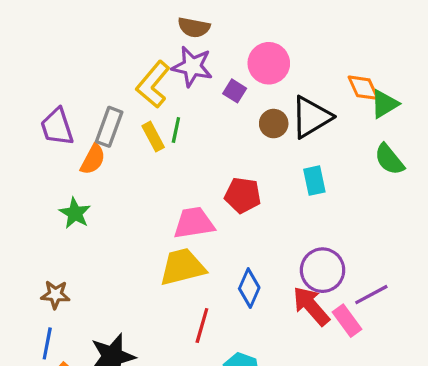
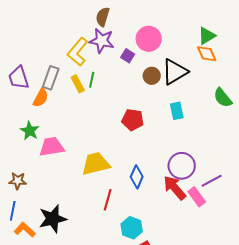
brown semicircle: (194, 27) -> (103, 17), turned 96
green triangle: (384, 104) -> (207, 36), moved
pink trapezoid: (194, 223) -> (52, 147), moved

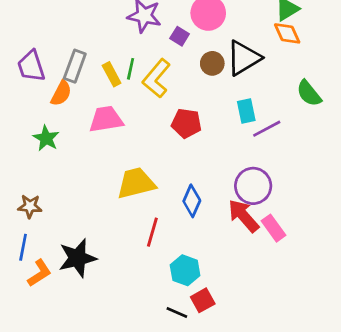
yellow L-shape: (78, 52) -> (156, 78), moved
pink trapezoid: (52, 147) -> (106, 119), moved
purple line: (212, 181) -> (267, 129), moved
orange L-shape: (25, 230) -> (39, 273), turned 105

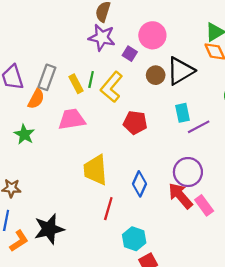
yellow trapezoid: (136, 183) -> (95, 170), turned -80

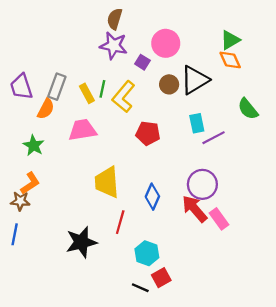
black star: (49, 229) -> (81, 242), moved
orange L-shape: (19, 241) -> (30, 183), moved

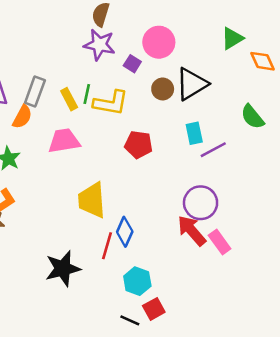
orange diamond: (230, 60) -> (263, 61), moved
yellow L-shape: (124, 97) -> (111, 103), turned -120
blue diamond: (152, 197) -> (125, 232), moved

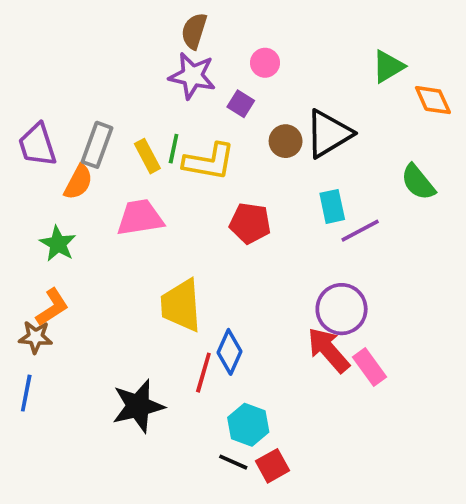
pink circle: (159, 42) -> (265, 63), moved, size x0.6
black line: (130, 320) -> (233, 462), moved

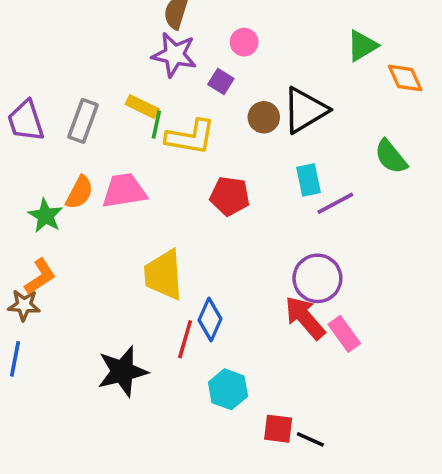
yellow rectangle: (147, 156) -> (142, 107), moved, turned -36
orange semicircle: (78, 182) -> (79, 192), moved
black line: (233, 462) -> (310, 439), moved
red square: (272, 466) -> (278, 429), moved, turned 36

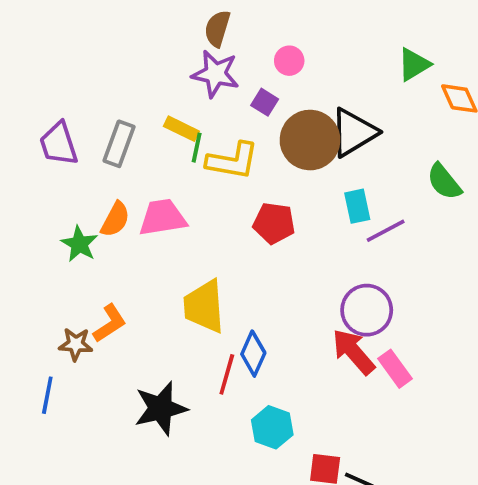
brown circle: (264, 117) -> (310, 140), size x1.8
orange L-shape: (40, 277) -> (110, 323), moved
brown star: (24, 305) -> (76, 344), moved

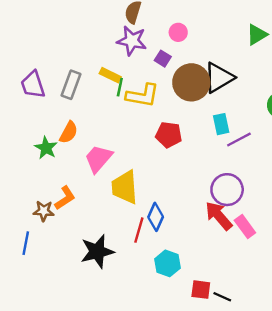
pink trapezoid: (163, 218) -> (98, 159), moved, turned -40

